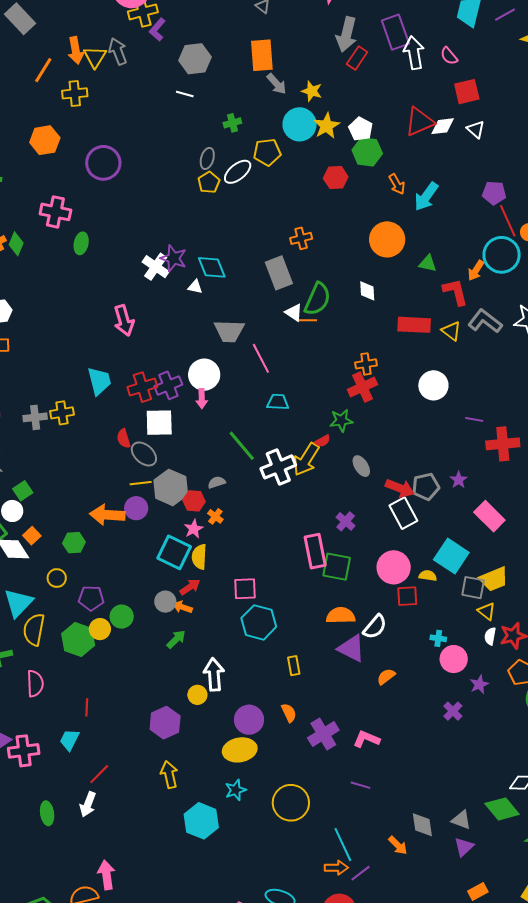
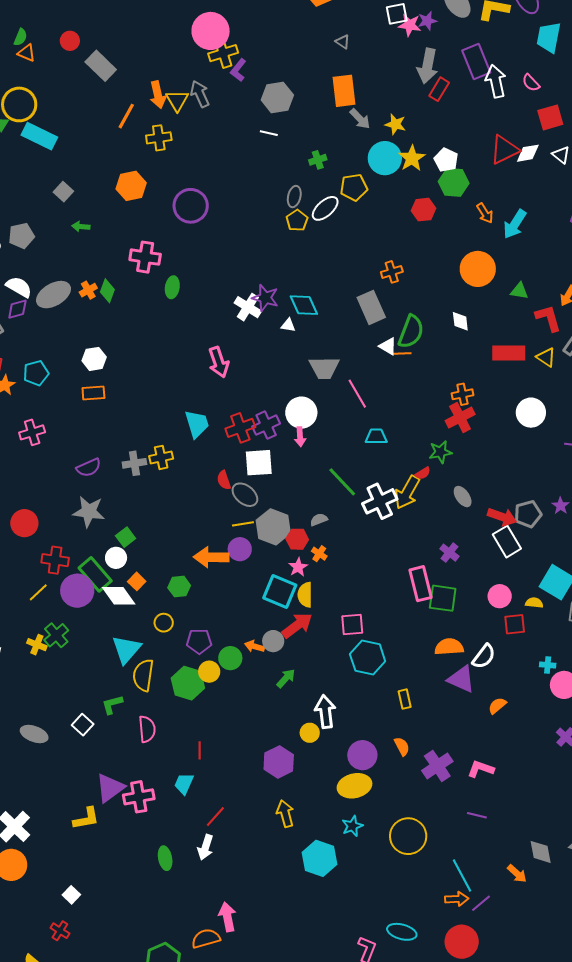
pink circle: (394, 567) -> (500, 596), size x0.7
red arrow: (190, 587) -> (297, 625), size x1.5
orange arrow: (182, 607) -> (255, 646), moved

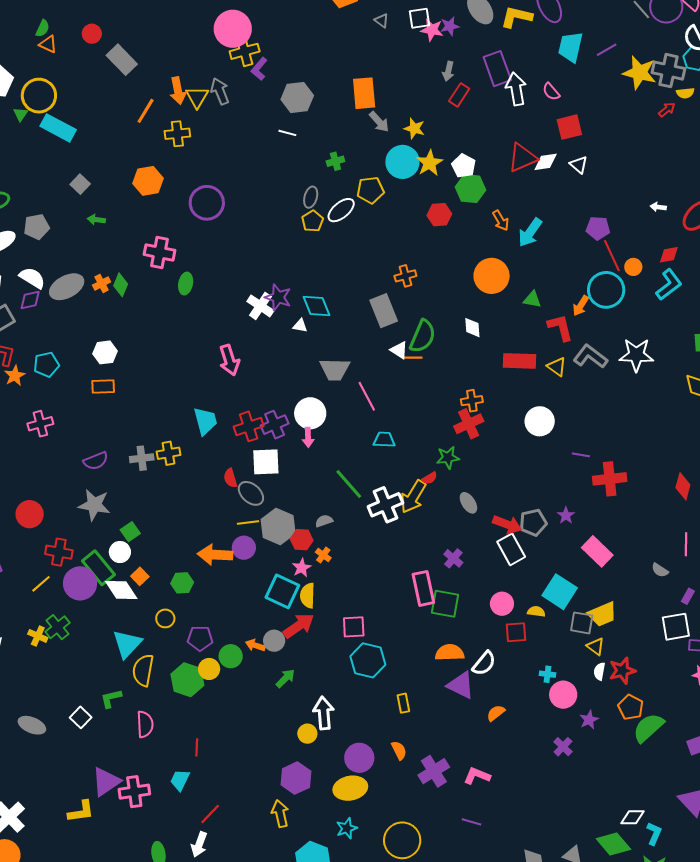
gray triangle: (343, 42) -> (382, 21), moved
gray arrow: (427, 66) -> (448, 71), size x0.6
purple hexagon: (279, 762) -> (296, 778), moved

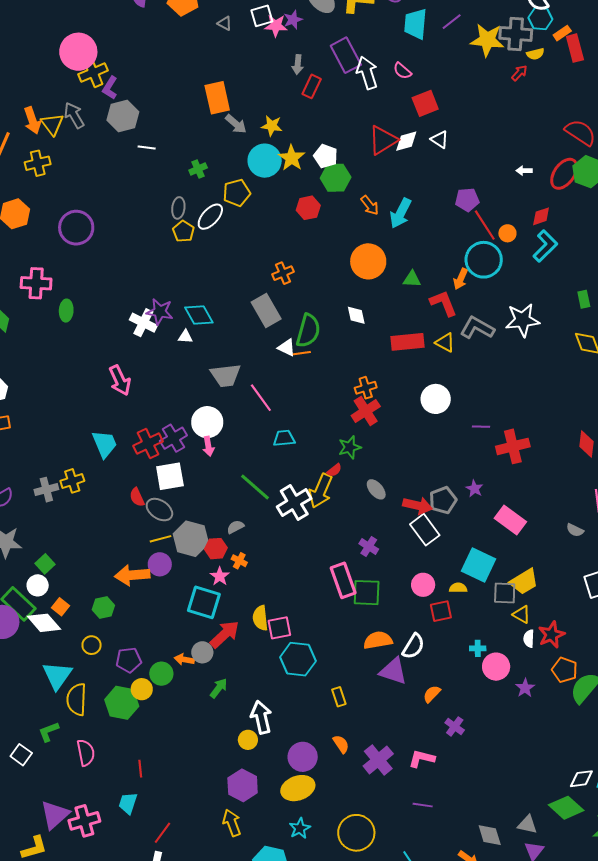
gray hexagon: (297, 98) -> (123, 116), moved
yellow semicircle: (308, 595) -> (260, 618), moved
purple cross: (563, 747) -> (455, 726), moved

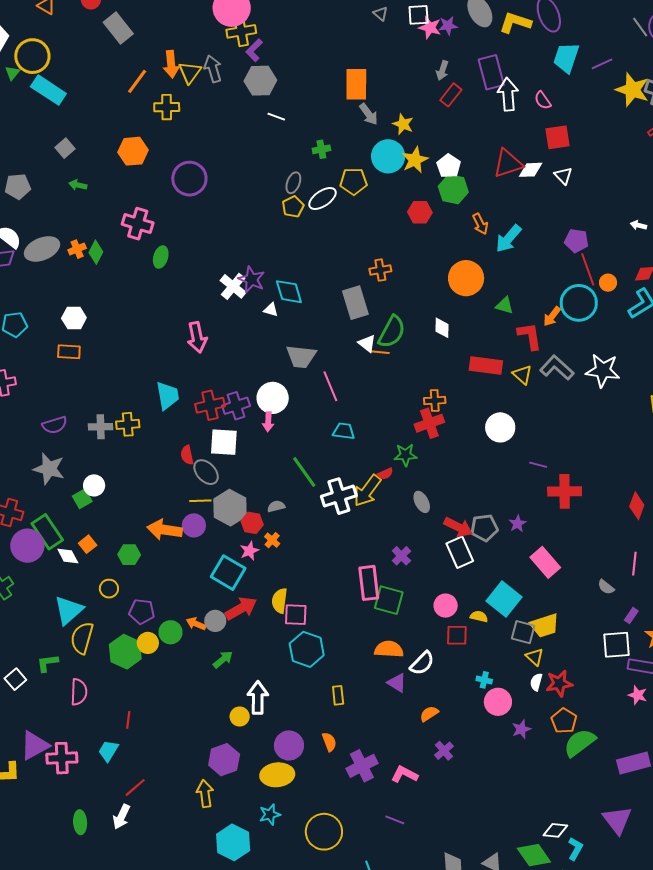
white circle: (38, 585) -> (94, 485), moved
white diamond: (44, 623) -> (68, 556), size x0.7
purple triangle: (393, 671) -> (397, 683), size x0.7

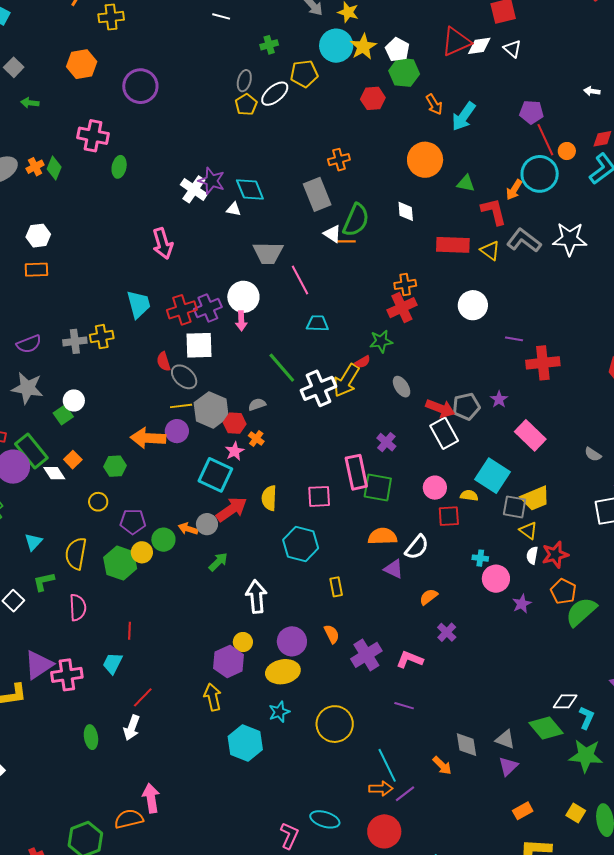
cyan triangle: (69, 610) -> (33, 542), moved, size x0.6
pink square: (296, 615) -> (319, 496), moved
yellow circle: (240, 717) -> (243, 642), moved

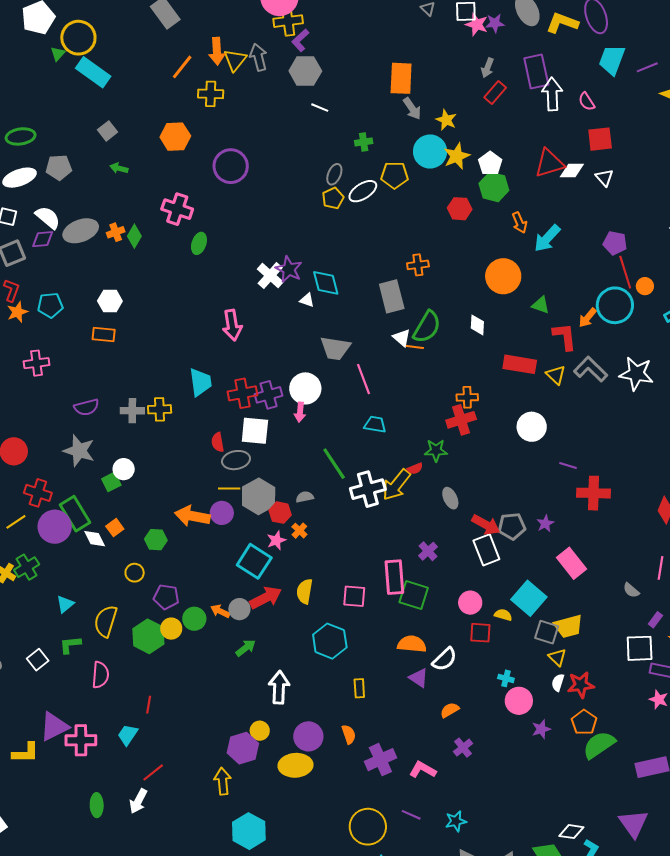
gray ellipse: (184, 377) -> (236, 460), turned -60
cyan star: (279, 712) -> (456, 821), moved
yellow circle: (335, 724) -> (368, 827), moved

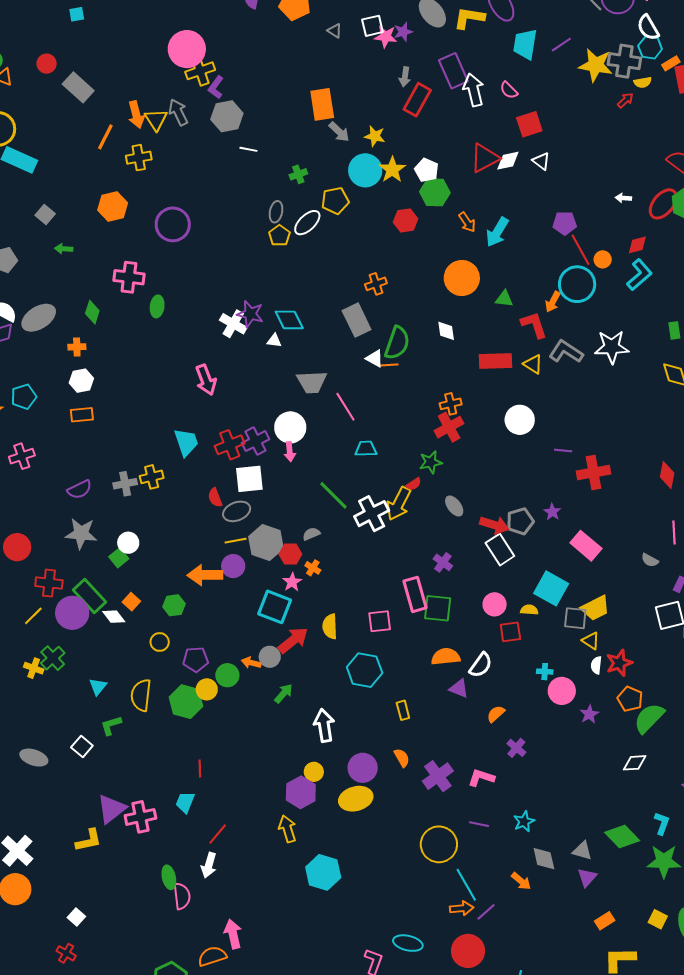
red rectangle: (495, 93) -> (417, 100), size x1.4
orange cross: (116, 232) -> (77, 347), moved, turned 30
pink semicircle: (100, 675) -> (182, 896), moved
white diamond: (571, 832) -> (635, 763), moved

